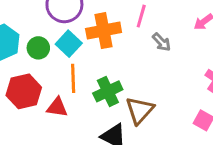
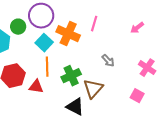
orange cross: (104, 31) -> (68, 34), turned 35
gray arrow: (161, 42) -> (108, 61), moved
green circle: (38, 48) -> (18, 27), moved

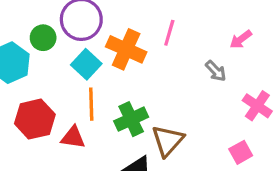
gray arrow: (108, 61) -> (216, 71), moved
pink square: (137, 96) -> (241, 152), turned 32

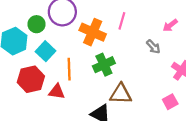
cyan square: (86, 64) -> (45, 51), moved
green cross: (131, 119) -> (104, 65), moved
brown triangle: (168, 141) -> (121, 94), turned 50

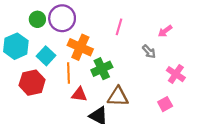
green circle: (37, 24) -> (37, 19), moved
orange cross: (93, 32) -> (80, 47), moved
red triangle: (57, 92) -> (79, 94), moved

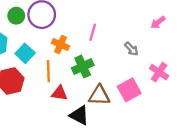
pink line: (119, 27) -> (93, 32), moved
pink arrow: (165, 31) -> (158, 22), moved
orange cross: (80, 47) -> (61, 44), size x0.7
pink square: (165, 104) -> (129, 90), moved, size x1.5

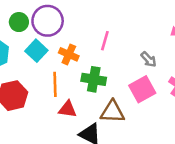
cyan square: (25, 53) -> (36, 51), moved
green cross: (83, 67) -> (94, 79), turned 35
pink square: (129, 90) -> (142, 89), moved

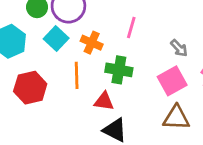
red triangle: (68, 109) -> (104, 101), moved
brown triangle: (112, 112) -> (176, 118), moved

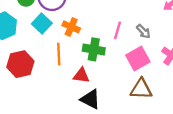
pink line: (131, 28) -> (117, 30), moved

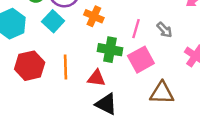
orange cross: (71, 27) -> (94, 16), moved
orange line: (59, 54) -> (65, 67), moved
pink square: (138, 59) -> (141, 60), moved

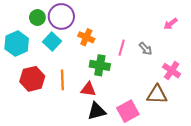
pink square: (141, 60) -> (128, 111), moved
brown triangle: (162, 93) -> (157, 94), moved
black triangle: (106, 104) -> (97, 111), turned -42

